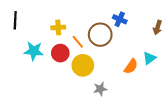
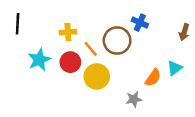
cyan star: (34, 51) -> (39, 60), turned -30
gray star: (100, 89) -> (134, 99), moved

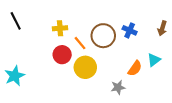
blue cross: (140, 23) -> (130, 30), moved
black line: (18, 24) -> (16, 21), turned -30
cyan star: (39, 60) -> (15, 76), moved

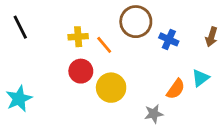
brown circle: (103, 36) -> (136, 22), moved
orange line: (80, 43) -> (104, 45), moved

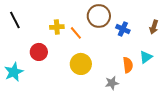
red circle: (81, 71) -> (39, 52), moved
orange semicircle: (176, 89) -> (128, 65), turned -42

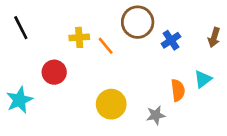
blue cross: (123, 29) -> (171, 40), turned 32
yellow circle: (81, 64) -> (111, 104), moved

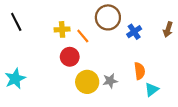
red circle: (54, 72) -> (70, 57), moved
cyan triangle: (203, 79) -> (152, 90), moved
gray star: (156, 115) -> (110, 81), moved

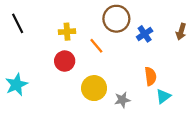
orange line: (83, 36) -> (96, 46), moved
red circle: (70, 57) -> (65, 61), moved
gray star: (110, 81) -> (122, 100), moved

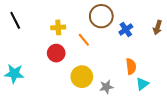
cyan star: (16, 85) -> (14, 74), turned 30

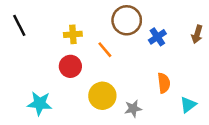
cyan star: (14, 74) -> (40, 103), moved
cyan triangle: (142, 84) -> (188, 105), moved

